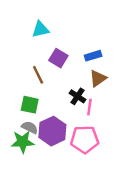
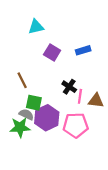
brown line: (38, 75) -> (22, 80), moved
brown triangle: (98, 78) -> (96, 101), moved, turned 42
green square: (30, 105) -> (34, 103), moved

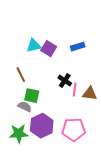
cyan triangle: (36, 27) -> (34, 46), moved
purple hexagon: (47, 118) -> (42, 126), moved
pink pentagon: (76, 125) -> (74, 130), moved
green star: (20, 127) -> (19, 134), moved

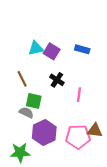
blue rectangle: (78, 47) -> (82, 49), turned 32
black cross: (65, 81) -> (57, 80), moved
brown triangle: (90, 94) -> (95, 130), moved
green star: (19, 134) -> (20, 153), moved

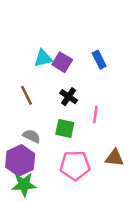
blue rectangle: (82, 49) -> (99, 60), turned 48
green square: (34, 101) -> (65, 128), moved
purple hexagon: (44, 133) -> (20, 160), moved
pink pentagon: (78, 137) -> (75, 165), moved

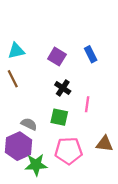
cyan triangle: (43, 58) -> (16, 51), moved
brown line: (27, 95) -> (13, 79), moved
green star: (24, 185) -> (36, 165), moved

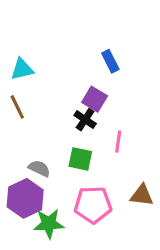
blue rectangle: (91, 54) -> (110, 61), moved
purple square: (57, 57) -> (95, 99), moved

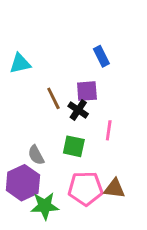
purple square: (95, 99) -> (87, 91), turned -35
brown line: (17, 107) -> (53, 98), moved
gray semicircle: (39, 168) -> (36, 155), turned -144
brown triangle: (142, 195) -> (115, 188), moved

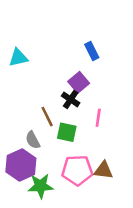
purple square: (87, 91) -> (79, 82), turned -36
brown line: (53, 98) -> (47, 117), moved

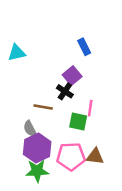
brown line: (47, 117) -> (43, 107), turned -54
green square: (67, 132) -> (78, 121), moved
purple hexagon: (21, 165) -> (37, 148), moved

